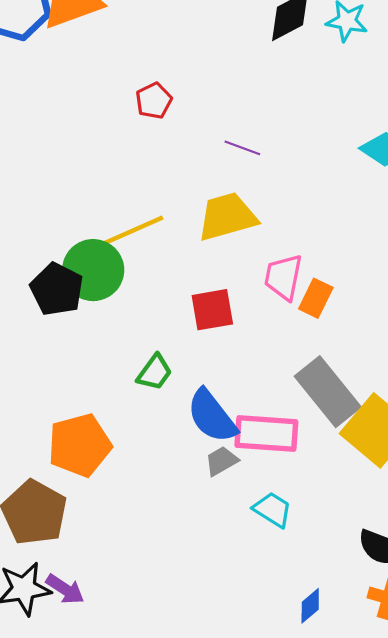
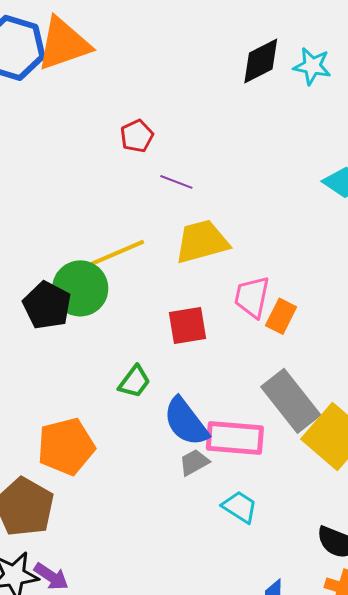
purple line: (242, 148) -> (176, 182), moved

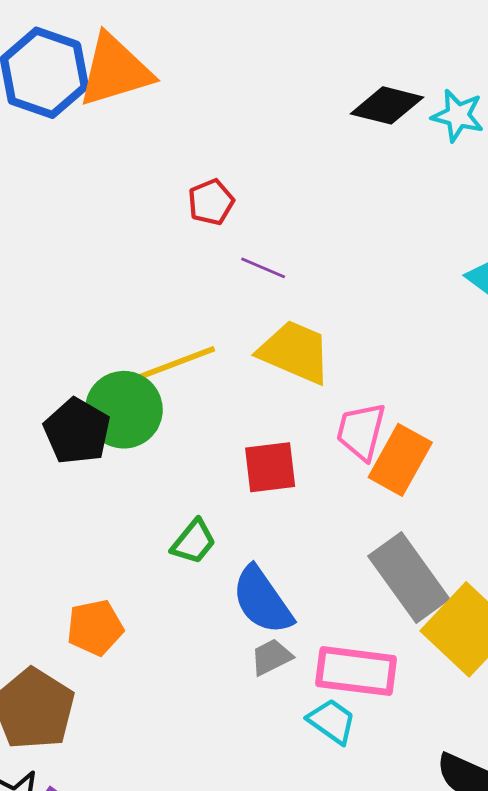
black diamond: (261, 61) -> (387, 105), turned 39
yellow trapezoid: (202, 242) -> (295, 352), turned 36
orange rectangle: (281, 316) -> (400, 460), size x1.4
pink rectangle: (235, 438) -> (356, 671), moved
orange pentagon: (66, 446) -> (95, 628), size x0.7

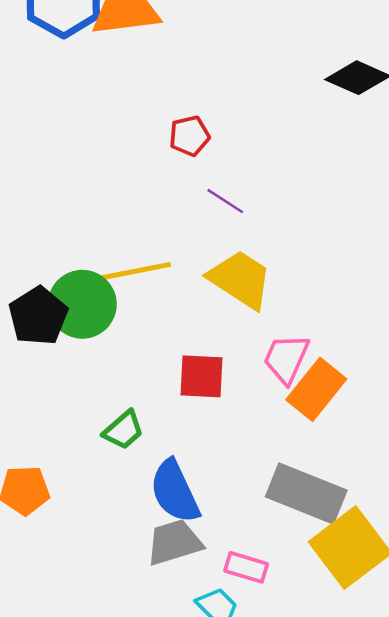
gray rectangle: (409, 578) -> (306, 493), turned -42
gray trapezoid: (271, 657) -> (174, 542), size x1.5
pink rectangle: (356, 671) -> (246, 567), size x0.6

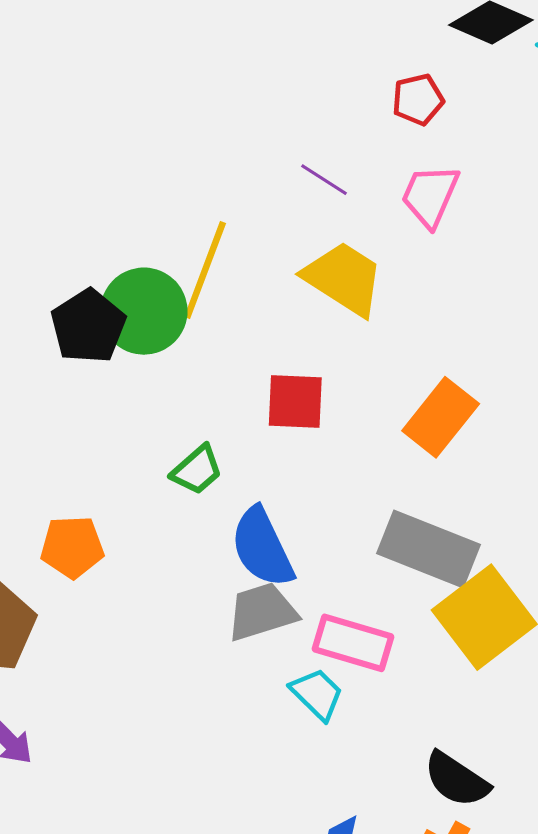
red pentagon: (189, 136) -> (418, 100), moved
yellow line: (131, 272) -> (205, 270), turned -58
pink trapezoid: (286, 359) -> (430, 196), moved
pink rectangle: (246, 567) -> (353, 643), size x1.4

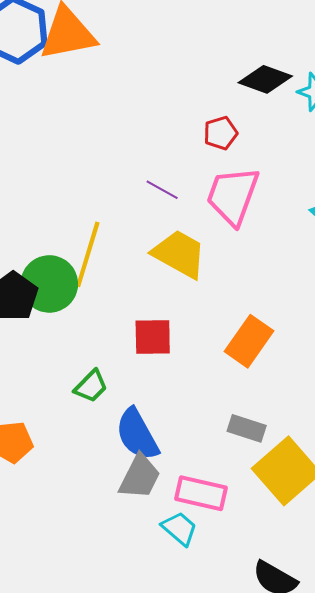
pink trapezoid: (430, 196) -> (233, 196), size x1.4
gray rectangle: (428, 549) -> (247, 428), size x0.6
gray trapezoid: (262, 612) -> (140, 477), turned 138

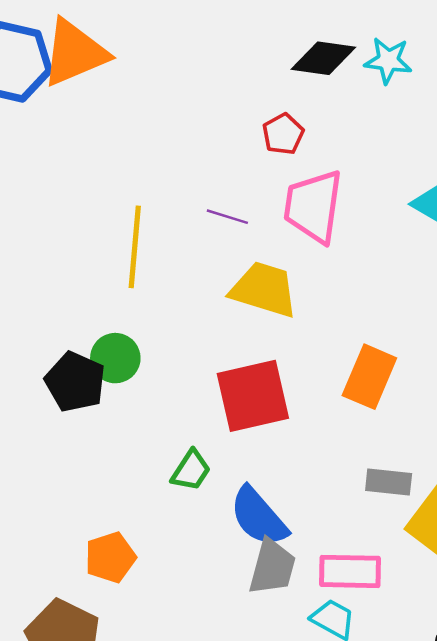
yellow line: (88, 254) -> (135, 247), moved
green circle: (49, 284) -> (115, 358), size x0.7
red square: (153, 337) -> (253, 396), size x1.5

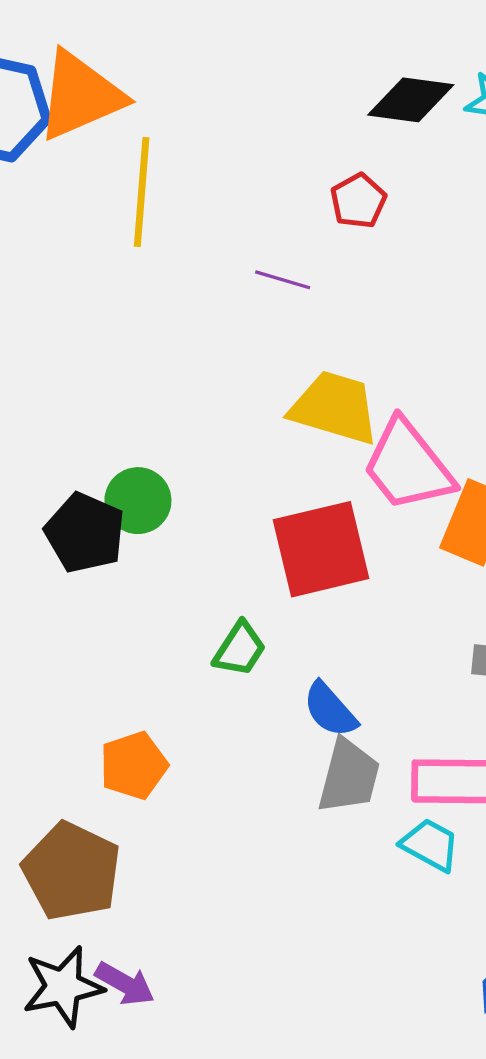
pink trapezoid: (313, 206) -> (408, 466), moved, turned -46
purple line: (227, 217) -> (283, 280), moved
yellow line: (135, 247) -> (142, 192), moved
blue semicircle: (259, 517) -> (330, 710), size x0.7

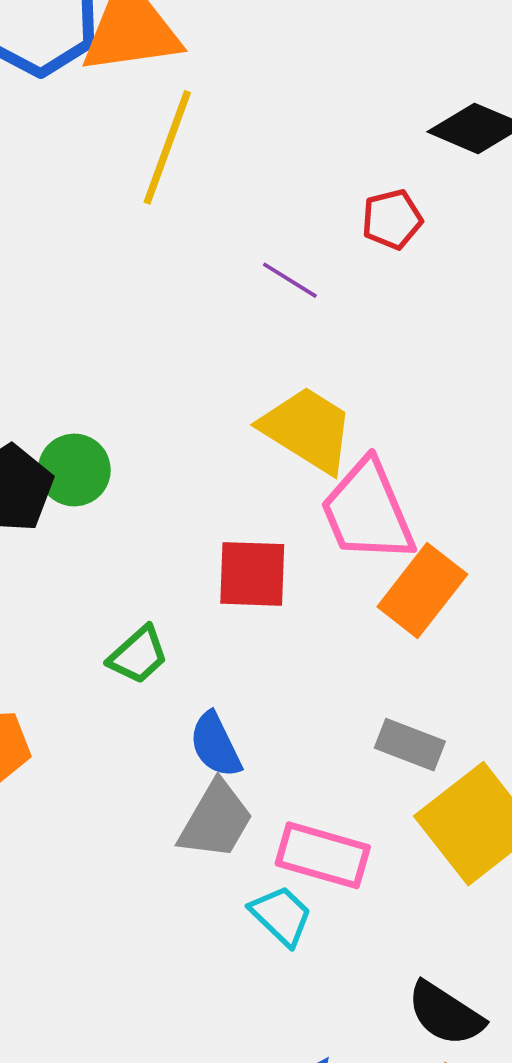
red square: (321, 549) -> (252, 574), size x0.7

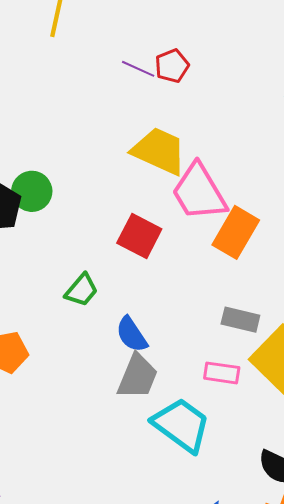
red pentagon: (392, 219) -> (172, 66), moved
red square: (252, 574) -> (139, 236), turned 33
pink rectangle: (323, 855) -> (222, 373), moved, size x0.7
cyan trapezoid: (281, 916) -> (181, 425), size x1.6

